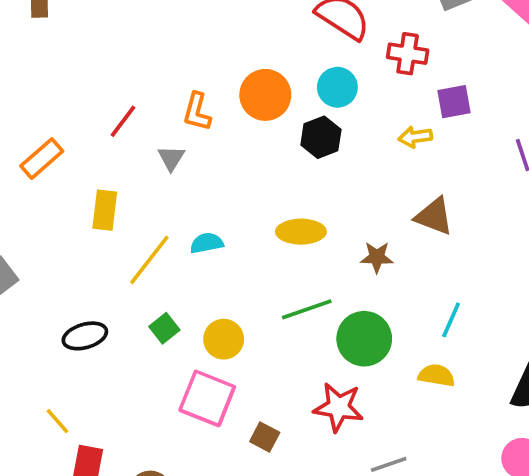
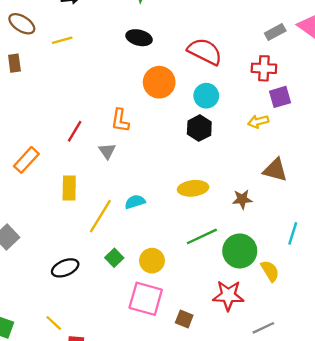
red cross: (408, 54) -> (264, 68), moved
orange circle: (265, 95) -> (159, 82), moved
yellow semicircle: (436, 375) -> (270, 271), moved, turned 55

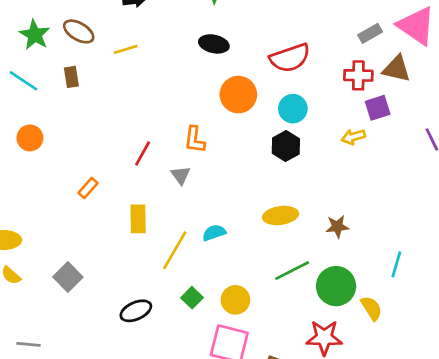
red semicircle: (205, 51) -> (290, 58), turned 136
orange rectangle: (26, 160) -> (88, 188), size x0.7
brown triangle: (275, 170) -> (397, 69), moved

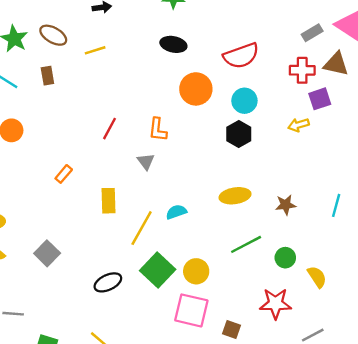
red line: (143, 153) -> (110, 129), moved
cyan line: (396, 264) -> (336, 205), moved
green circle: (336, 286) -> (285, 258), size x0.6
green square: (192, 298) -> (158, 270), size x1.8

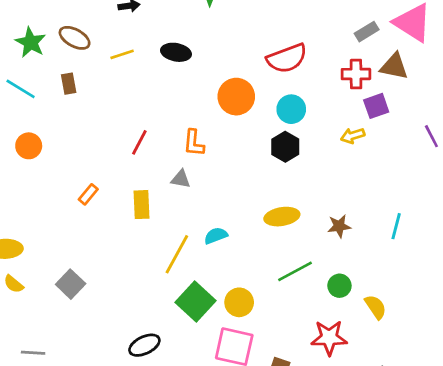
black ellipse: (173, 44) -> (176, 52), moved
gray triangle: (146, 161) -> (181, 179), turned -42
yellow rectangle: (109, 201) -> (142, 205), moved
black ellipse: (108, 282) -> (144, 345), moved

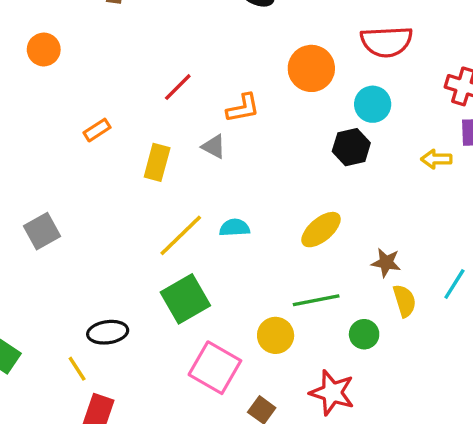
orange L-shape: (194, 143) -> (243, 108), turned -124
yellow ellipse: (282, 217) -> (321, 230), turned -48
yellow circle: (239, 302) -> (276, 335), moved
yellow semicircle: (376, 307) -> (404, 301), moved

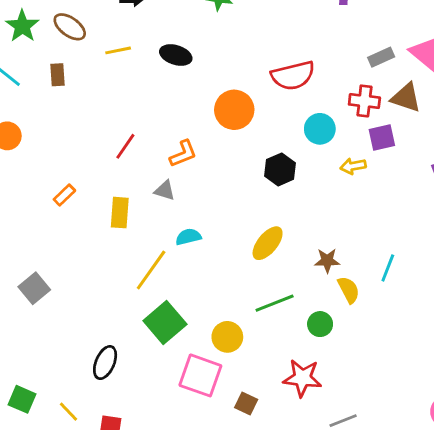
cyan circle: (373, 104) -> (320, 129), moved
cyan semicircle: (235, 228) -> (188, 237), moved
black ellipse: (108, 332) -> (105, 363), turned -48
yellow circle: (276, 335) -> (227, 337), moved
yellow line: (77, 369) -> (69, 412), moved

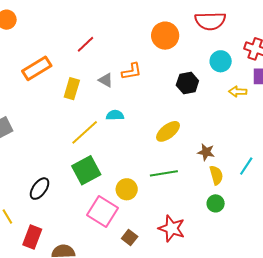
orange L-shape: (183, 154) -> (132, 71), moved
orange rectangle: (64, 195) -> (37, 68), size x1.8
green circle: (320, 324) -> (216, 203), moved

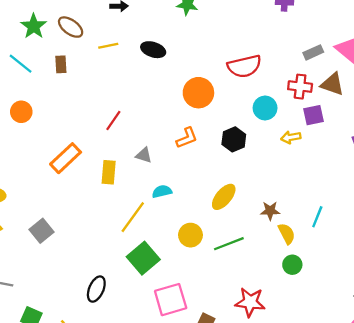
orange L-shape: (132, 71) -> (187, 138), moved
yellow circle: (127, 189) -> (190, 235), moved
pink square: (103, 212) -> (171, 300), turned -36

